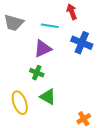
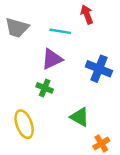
blue cross: (82, 43) -> (99, 69), moved
green triangle: (48, 97) -> (80, 117), moved

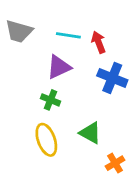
red arrow: (87, 14) -> (99, 42), moved
yellow ellipse: (24, 124) -> (46, 140), moved

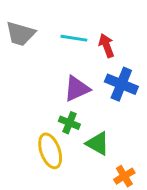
purple triangle: (59, 67) -> (77, 89), moved
green cross: (50, 100) -> (69, 123), moved

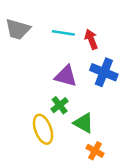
purple triangle: (77, 89) -> (66, 76), turned 40
green cross: (69, 123) -> (60, 105), turned 30
orange cross: (124, 176) -> (95, 151), moved, turned -30

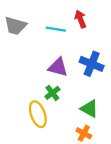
red arrow: (91, 39) -> (80, 19), moved
green triangle: (84, 123) -> (89, 109), moved

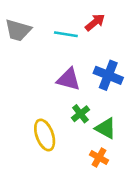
red arrow: (80, 19) -> (95, 22), turned 72
green cross: (52, 93) -> (80, 114), moved

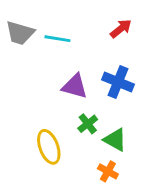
red arrow: (95, 22) -> (121, 29), moved
cyan line: (66, 34) -> (57, 39), moved

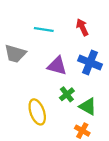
red arrow: (121, 29) -> (82, 27), moved, turned -77
gray trapezoid: (20, 33) -> (15, 54), moved

